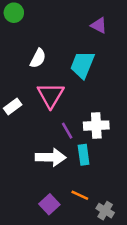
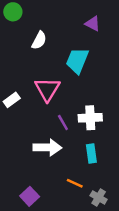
white semicircle: (38, 58) -> (39, 40), moved
cyan rectangle: (84, 155) -> (91, 153), moved
purple square: (49, 204) -> (30, 196), moved

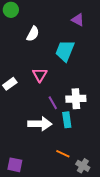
pink triangle: (47, 89) -> (40, 75), size x0.7
cyan rectangle: (91, 153) -> (67, 120), moved
purple square: (30, 196) -> (15, 165), moved, turned -35

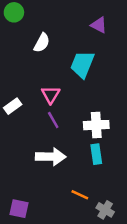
purple line: (53, 103) -> (53, 120), moved
cyan rectangle: (67, 120) -> (96, 154), moved

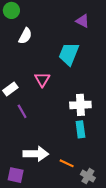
white semicircle: (42, 43) -> (25, 36), moved
purple line: (53, 120) -> (22, 111), moved
white arrow: (51, 157) -> (36, 154), moved

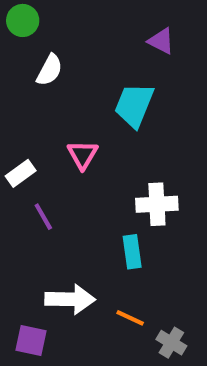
cyan rectangle: (80, 129) -> (132, 252), moved

